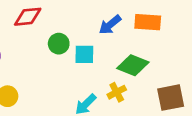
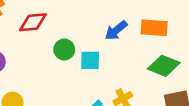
green diamond: (133, 65) -> (164, 66), moved

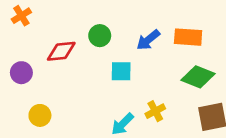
red diamond: (33, 22) -> (61, 51), moved
green circle: (64, 49) -> (100, 36), moved

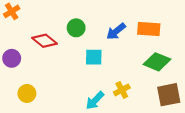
red diamond: (61, 51) -> (44, 41), turned 45

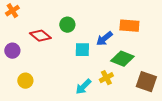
blue arrow: (116, 31) -> (104, 39), moved
green diamond: (157, 62) -> (122, 59), moved
brown square: (169, 95) -> (146, 82), turned 30

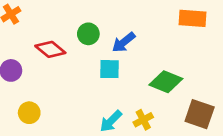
orange rectangle: (129, 26) -> (193, 18), moved
blue arrow: (104, 39) -> (124, 42), moved
yellow cross: (106, 78) -> (143, 120), moved

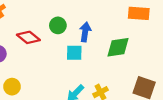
blue arrow: (124, 42) -> (85, 32), turned 138
green diamond: (166, 82) -> (118, 47), moved, turned -30

